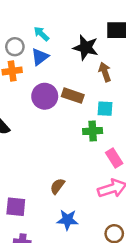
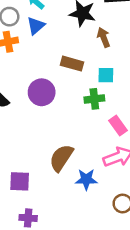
purple circle: (45, 96) -> (42, 92), moved
brown semicircle: (57, 186) -> (61, 158), size x1.6
blue star: (67, 220) -> (86, 179), moved

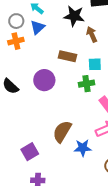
purple square: (20, 181) -> (30, 152), turned -30

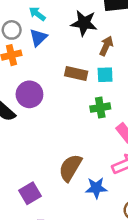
brown arrow: (92, 34) -> (106, 46), turned 49
cyan square: (95, 64) -> (105, 75), moved
purple circle: (44, 80) -> (29, 94), moved

